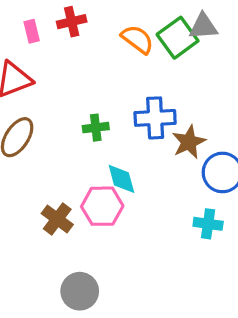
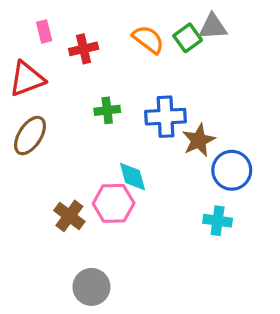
red cross: (72, 22) -> (84, 49), moved
green square: (178, 38) -> (188, 38), size x0.7
green cross: (96, 128) -> (107, 110), moved

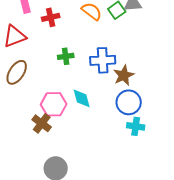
blue circle: (232, 170) -> (129, 102), moved
pink hexagon: (114, 203) -> (54, 104), moved

